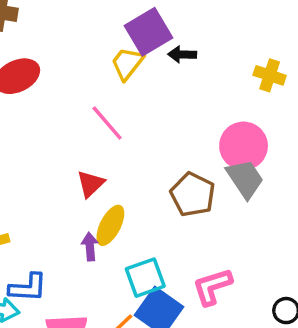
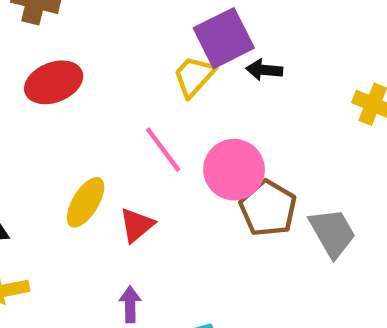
pink circle: (244, 146) -> (234, 170), moved
brown pentagon: (193, 194) -> (268, 208), moved
yellow ellipse: (110, 225) -> (86, 202), moved

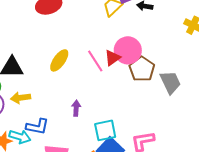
pink line: (163, 150) -> (95, 61), moved
red triangle: (137, 225) -> (112, 58), moved

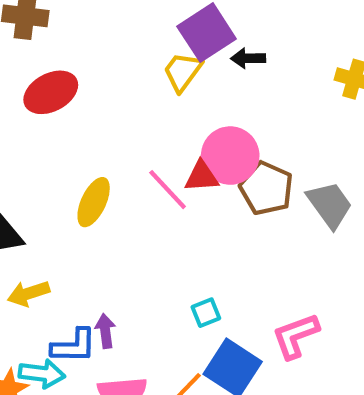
red triangle: (112, 58) -> (202, 176), turned 42
purple arrow: (76, 108) -> (105, 331), moved
cyan square: (105, 130) -> (206, 313), moved, size x0.6

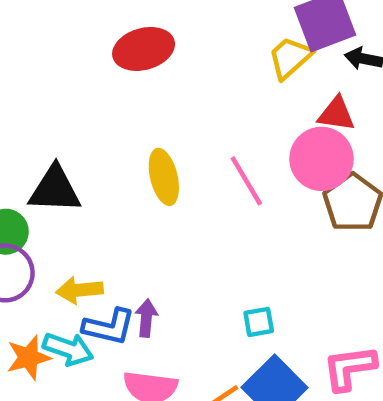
red triangle: (202, 176) -> (336, 114), moved
yellow ellipse: (94, 202) -> (164, 177), turned -51
yellow arrow: (28, 293) -> (79, 290), moved

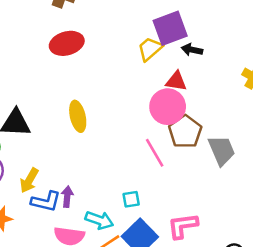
pink line: (246, 181) -> (155, 153), moved
yellow arrow: (79, 290) -> (29, 180), turned -55
cyan arrow: (68, 349) -> (99, 220), moved

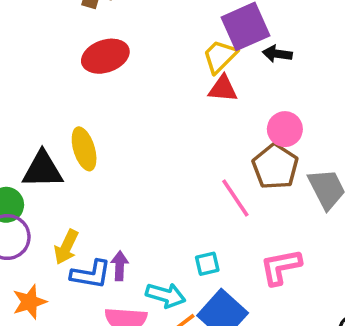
red triangle: (176, 81) -> (223, 89), moved
pink circle: (168, 107) -> (285, 129), moved, size x0.7
yellow ellipse: (78, 116) -> (84, 149), moved
pink L-shape: (183, 226) -> (281, 267), moved

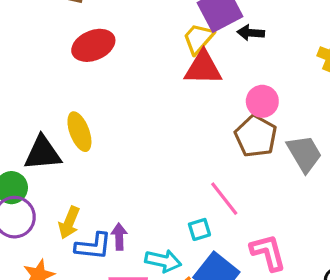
red triangle: (223, 89) -> (203, 68), size x1.4
pink line: (235, 198) -> (224, 199), moved
pink L-shape: (281, 267) -> (268, 252), moved, turned 90

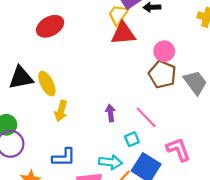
black triangle: (43, 153) -> (21, 78), moved
yellow arrow: (69, 223) -> (61, 111), moved
purple arrow: (119, 237) -> (110, 113), moved

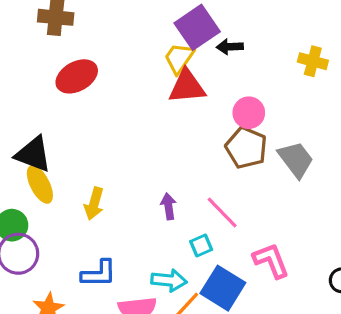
black triangle: (21, 78) -> (33, 154), turned 32
yellow ellipse: (47, 84) -> (40, 184), moved

